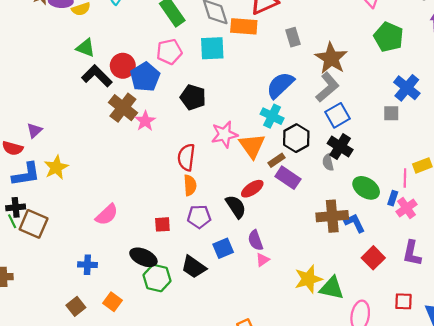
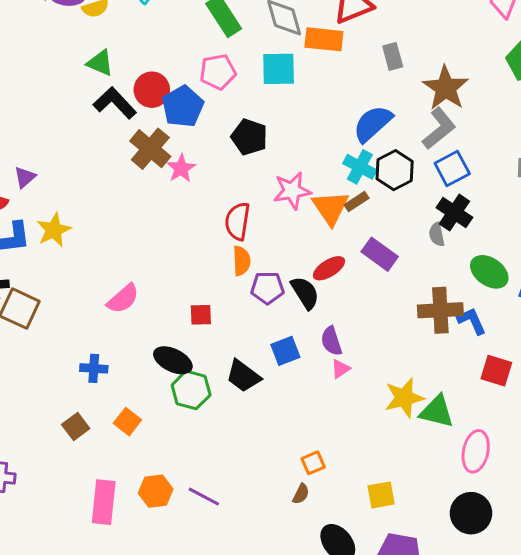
black hexagon: (296, 138) -> (395, 170), moved
brown rectangle: (276, 160) -> (357, 202), moved
purple pentagon: (199, 217) -> (267, 288), moved
red square: (373, 258) -> (496, 371), turned -30

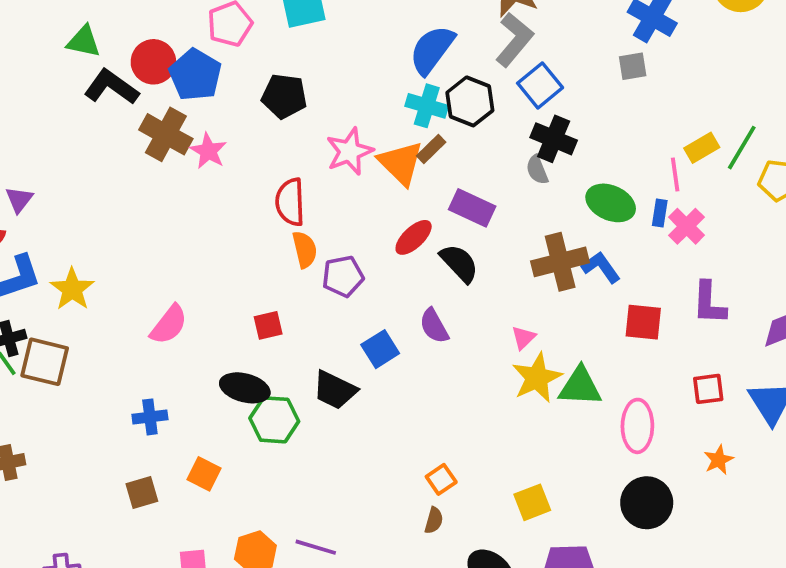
yellow star: (54, 230) -> (72, 289), moved
black semicircle: (305, 293) -> (459, 263), moved
pink triangle: (341, 369) -> (523, 338), moved
brown square: (76, 427) -> (142, 493), turned 32

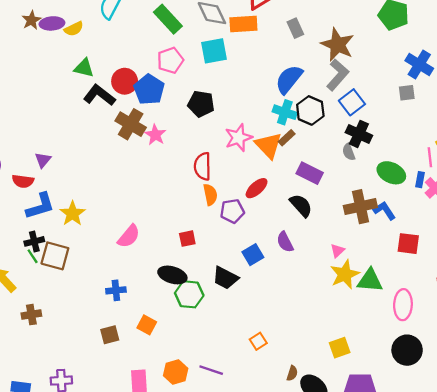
red ellipse: (414, 237) -> (257, 188), moved
orange square: (441, 479) -> (258, 341), moved
brown semicircle: (434, 520) -> (292, 373), moved

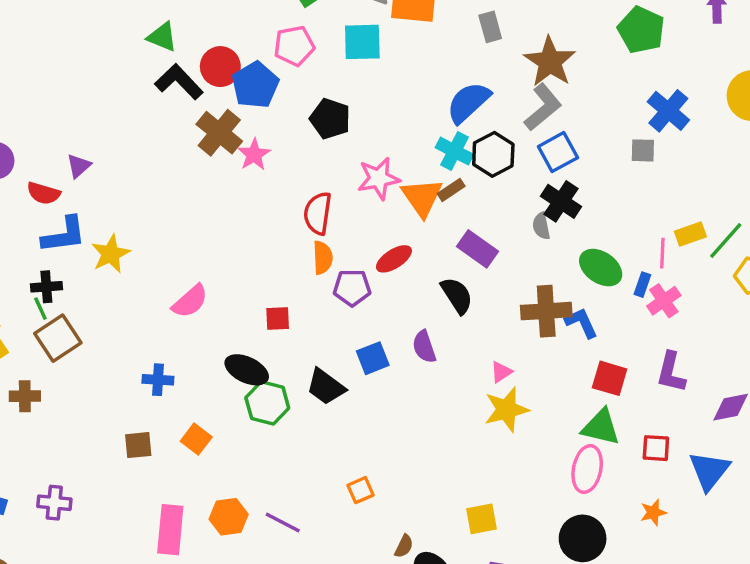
brown square: (55, 256) -> (58, 338), moved, turned 32
green triangle: (370, 280) -> (601, 427), moved

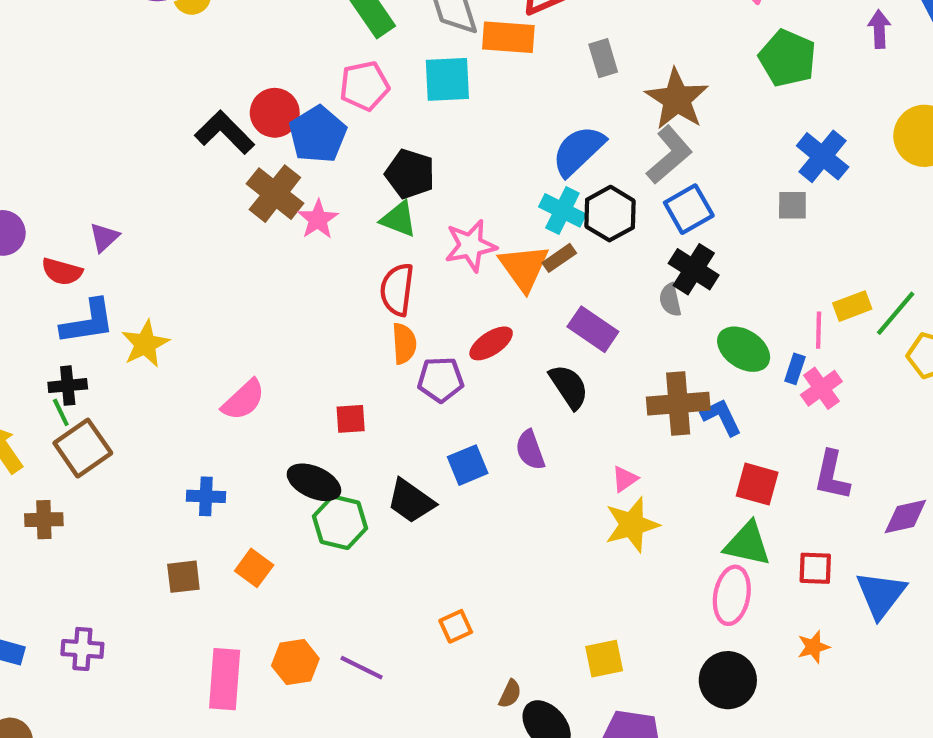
green triangle: (162, 37) -> (399, 219), moved

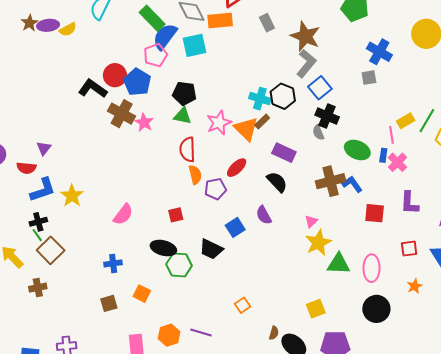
blue semicircle: (578, 151) -> (165, 37), moved
green triangle: (747, 544) -> (339, 264), moved

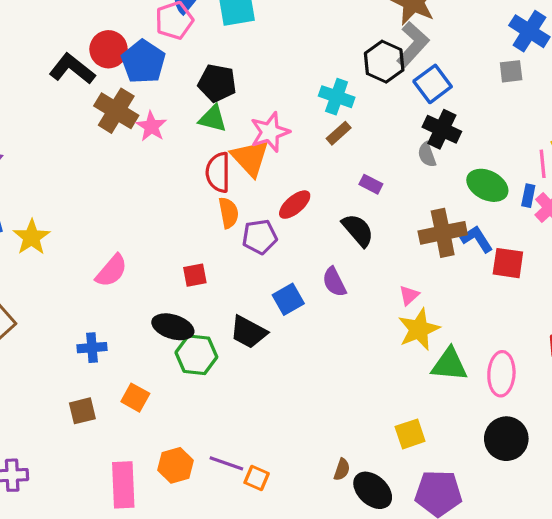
black hexagon: (283, 96) -> (384, 62), moved
orange triangle: (246, 129) -> (250, 158), moved
purple rectangle: (284, 153) -> (371, 184), size x0.6
red square: (375, 213) -> (508, 263), moved
orange square: (242, 305) -> (257, 478), moved, turned -35

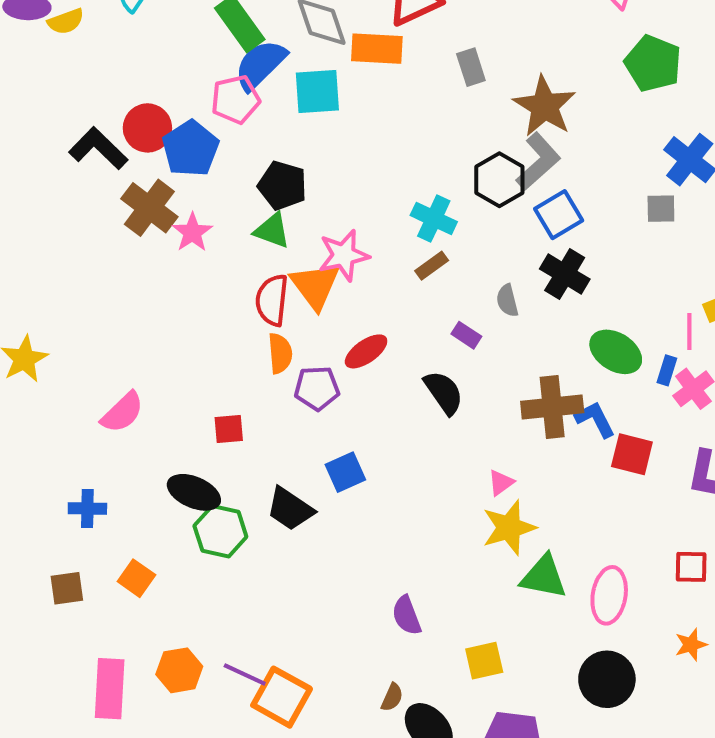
gray semicircle: (427, 155) -> (507, 301), moved
purple semicircle: (334, 282) -> (407, 615), moved
orange square: (257, 478) -> (282, 697), size x1.8

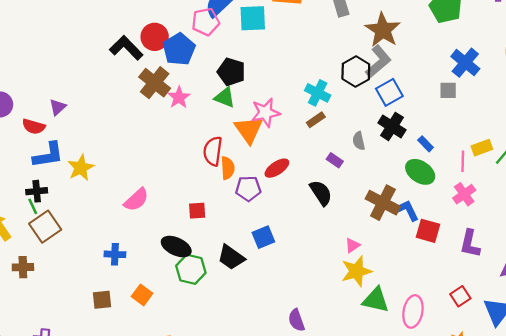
red semicircle: (272, 300) -> (213, 151), moved
blue rectangle: (667, 370) -> (426, 144), moved, turned -63
brown cross: (552, 407) -> (383, 203), turned 32
red square: (691, 567) -> (460, 296), turned -36

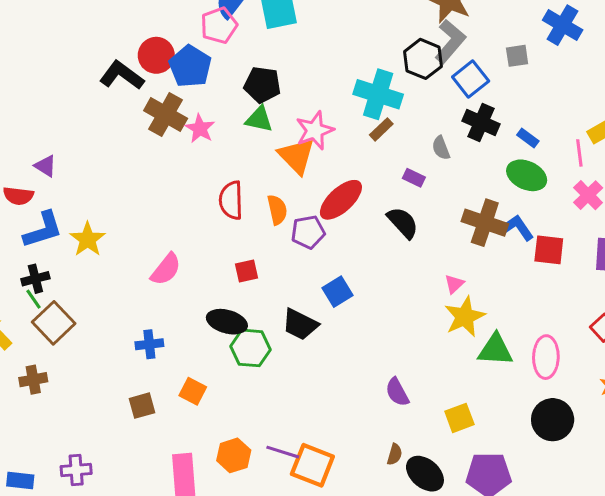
gray square: (448, 90) -> (517, 56), moved
cyan cross: (318, 93) -> (378, 94), size x1.4
purple triangle: (58, 107) -> (45, 166), turned -36
red semicircle: (213, 151) -> (231, 200), moved
red ellipse: (277, 168) -> (341, 200), size x1.4

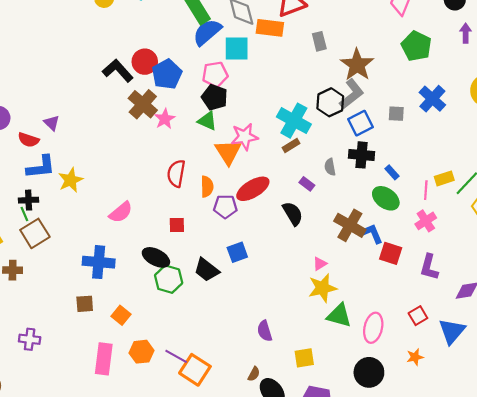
pink pentagon: (219, 25) -> (215, 74), moved
black cross: (481, 123) -> (362, 155), turned -30
blue cross: (149, 344) -> (99, 262), size x1.6
orange square: (193, 391) -> (121, 315), moved

